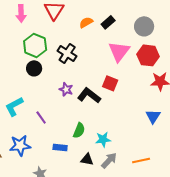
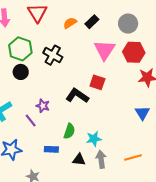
purple star: (66, 89) -> (43, 106), moved
gray arrow: (109, 160) -> (101, 159), turned -48

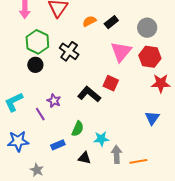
blue rectangle: (51, 149) -> (58, 145), turned -32
gray arrow: (101, 159) -> (117, 154), moved

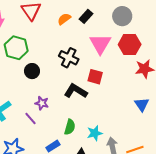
black cross: (69, 51) -> (69, 58), moved
black circle: (35, 65) -> (32, 71), moved

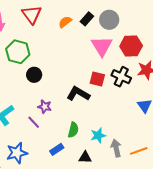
gray circle: (122, 16) -> (109, 20), moved
black cross: (69, 58) -> (121, 77), moved

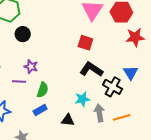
black cross: (121, 77) -> (113, 87), moved
black L-shape: (78, 94) -> (91, 69), moved
purple line: (34, 122) -> (19, 81), turned -48
green semicircle: (73, 130) -> (43, 90), moved

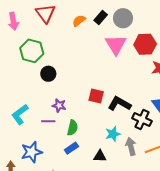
red square: (85, 43) -> (96, 96), moved

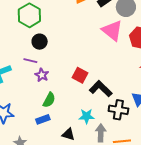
pink triangle: (116, 45) -> (112, 31), turned -35
black cross: (142, 120) -> (118, 110), turned -30
purple line: (48, 121) -> (30, 61), moved

